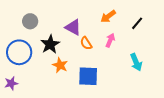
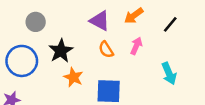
purple triangle: (73, 27) -> (100, 21), moved

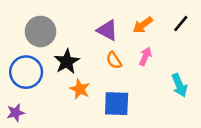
gray circle: (36, 22) -> (40, 31), size x1.5
black line: (170, 24) -> (181, 24), moved

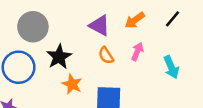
cyan arrow: (179, 85) -> (171, 67), moved

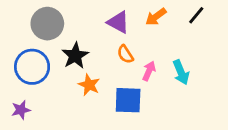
pink arrow: (137, 52) -> (149, 71), moved
cyan arrow: (171, 67) -> (181, 72), moved

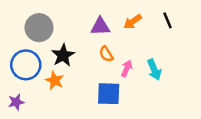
black line: (196, 15) -> (167, 20), turned -63
purple triangle: (118, 22) -> (100, 26), turned -30
orange star: (89, 85) -> (55, 80), moved

